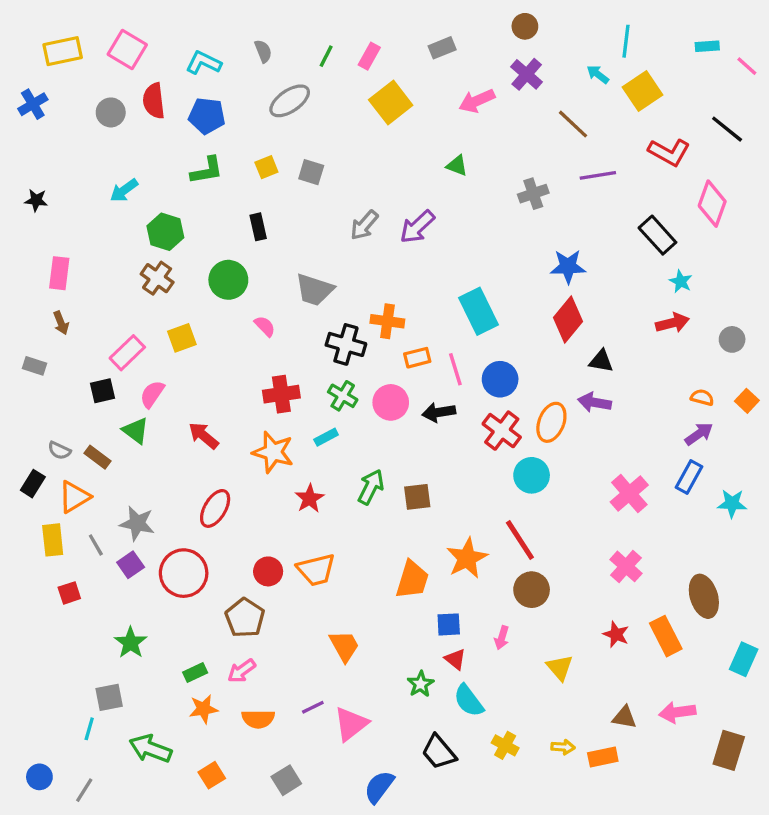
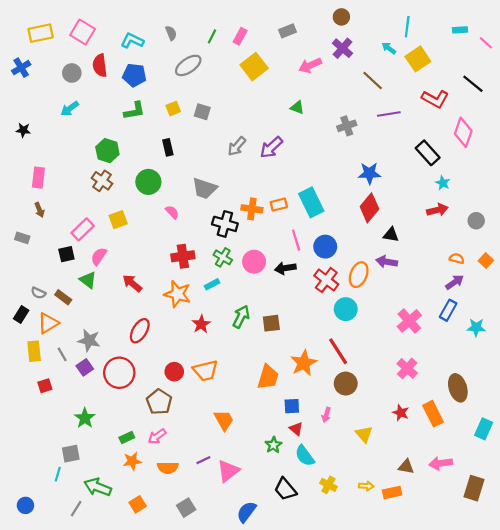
cyan arrow: (124, 190) -> (70, 109), moved
orange rectangle: (417, 358) -> (279, 205), moved
gray line: (84, 790) -> (76, 509), moved

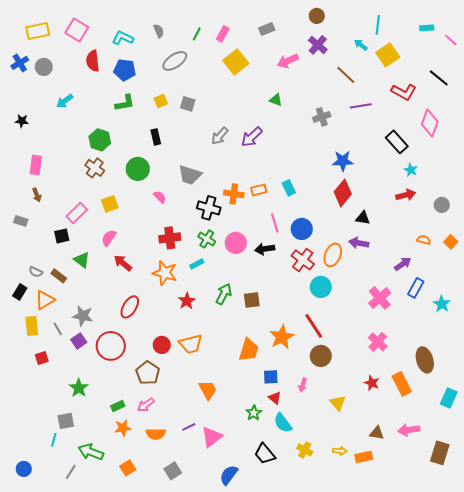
gray circle: (72, 73) -> (44, 67), moved
cyan rectangle: (311, 202) -> (289, 188), size x0.6
pink semicircle: (99, 256) -> (109, 238), moved
purple arrow: (455, 282) -> (403, 264), moved
cyan star: (476, 327) -> (442, 304), turned 30

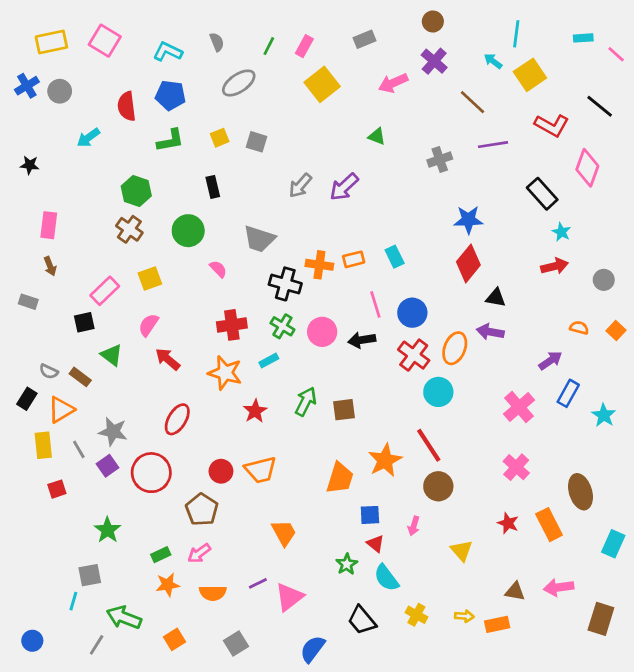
red semicircle: (93, 61) -> (127, 106), moved

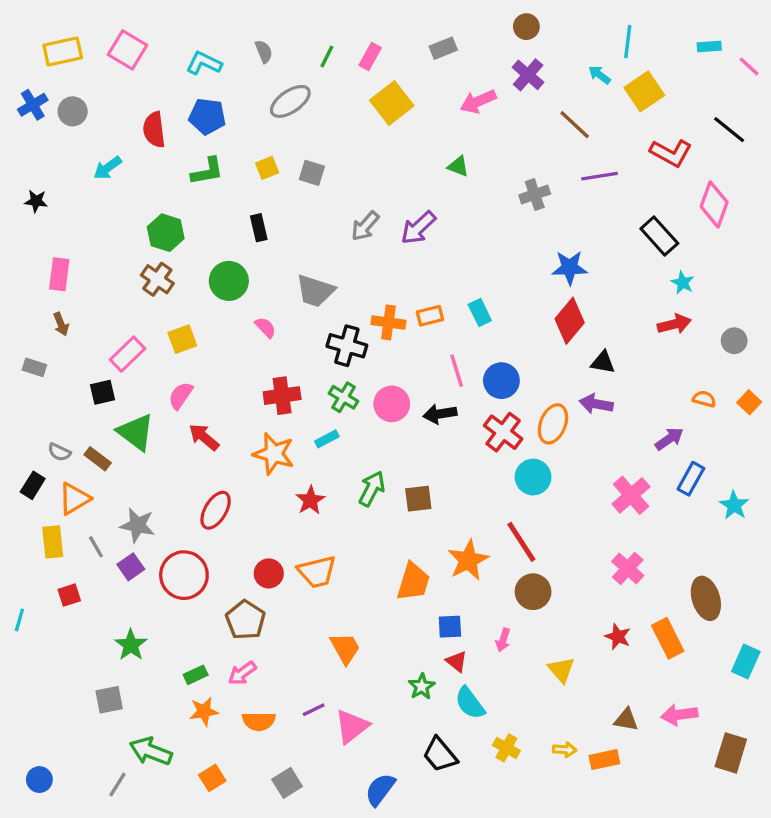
green triangle: (112, 355) -> (136, 432), size x1.4
cyan line: (73, 601) -> (19, 620), moved

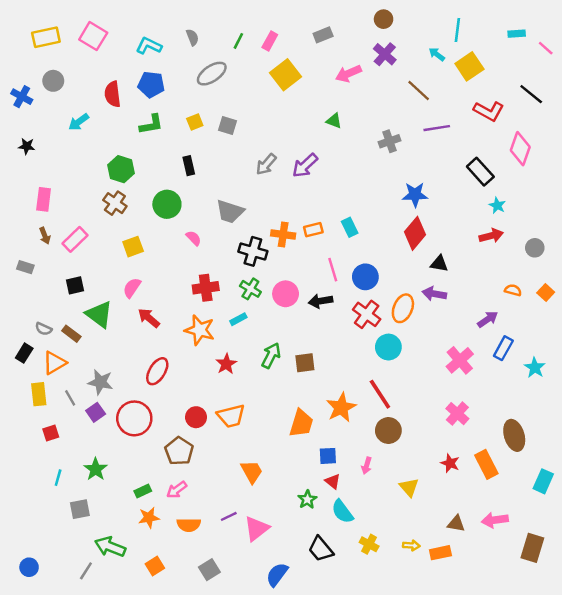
blue cross: (33, 105) -> (22, 97), moved, turned -30
pink rectangle: (127, 354) -> (75, 239), moved
cyan line: (19, 620) -> (58, 478), moved

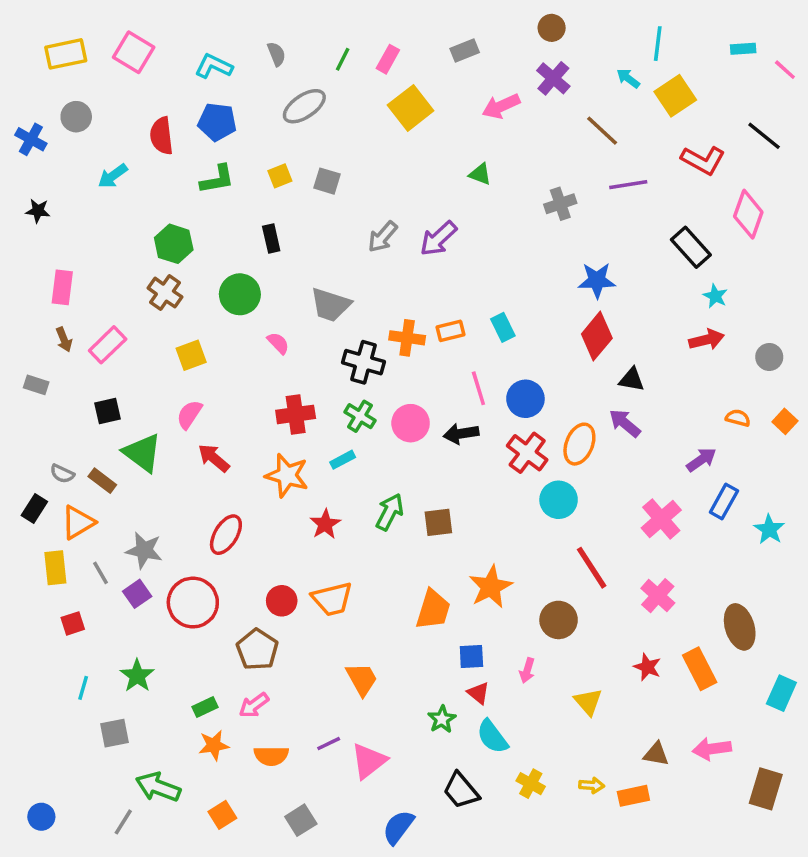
purple arrow: (434, 294) -> (625, 423), turned 30
red line: (380, 394) -> (592, 568), moved

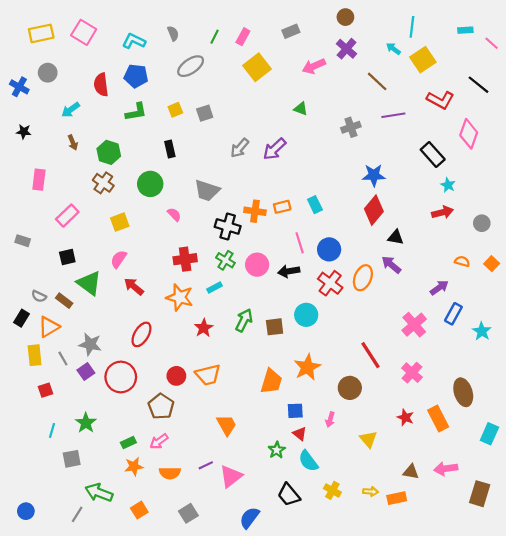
gray square: (327, 181) -> (205, 113), turned -35
brown arrow: (64, 340) -> (73, 142), moved
cyan circle: (559, 500) -> (306, 315), moved

